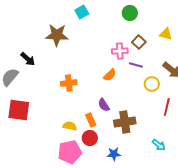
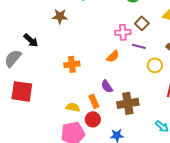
brown star: (57, 35) -> (60, 16), size x0.7

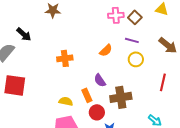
pink cross: (123, 32) -> (116, 15), moved
yellow circle: (155, 65) -> (136, 59), moved
red circle: (93, 119) -> (97, 112), moved

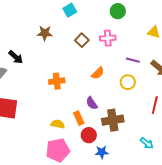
brown square: (135, 17) -> (82, 40), moved
purple line: (132, 40) -> (133, 60), moved

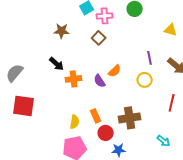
pink cross: (108, 38) -> (105, 16), moved
black arrow: (16, 57) -> (57, 64), moved
purple line: (133, 60) -> (150, 58), turned 64
purple semicircle: (92, 103) -> (100, 81), moved
yellow semicircle: (58, 124) -> (75, 122), turned 88

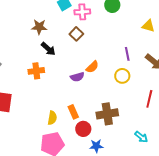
black arrow: (57, 64) -> (48, 49), moved
orange cross: (74, 79) -> (36, 71), moved
purple semicircle: (100, 81) -> (77, 77), turned -72

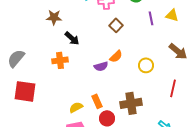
brown star: (39, 27) -> (54, 17), moved
brown square: (76, 34) -> (116, 25), moved
purple line: (127, 54) -> (151, 18), moved
yellow semicircle: (52, 118) -> (76, 107), turned -128

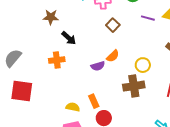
purple line: (151, 18) -> (148, 18), turned -64
brown cross: (131, 103) -> (134, 86), moved
yellow semicircle: (76, 107) -> (73, 107), turned 40

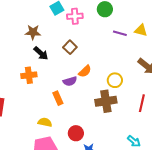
brown star: (51, 17) -> (33, 32), moved
brown square: (113, 25) -> (70, 47), moved
orange rectangle: (94, 101) -> (58, 98), moved

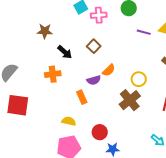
brown star: (33, 32) -> (45, 31), moved
brown cross: (106, 101) -> (130, 100), turned -30

